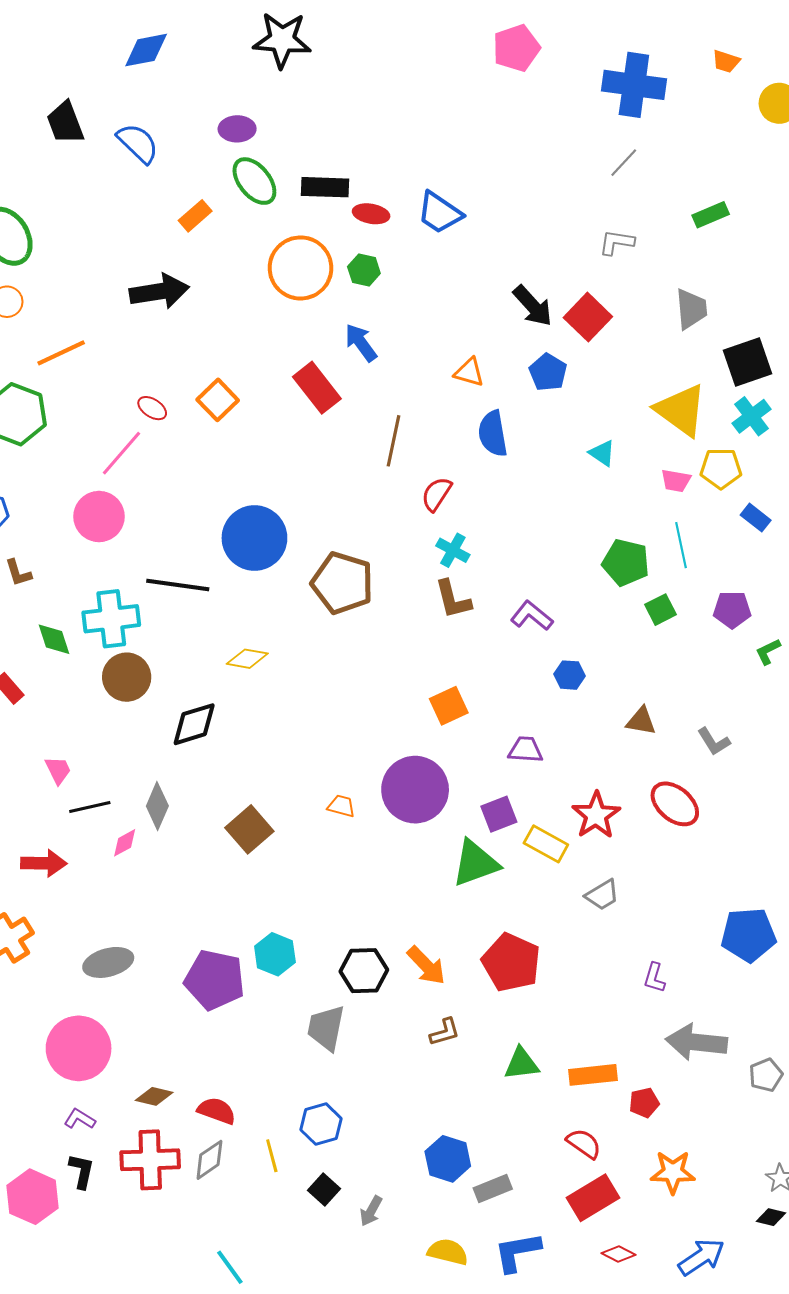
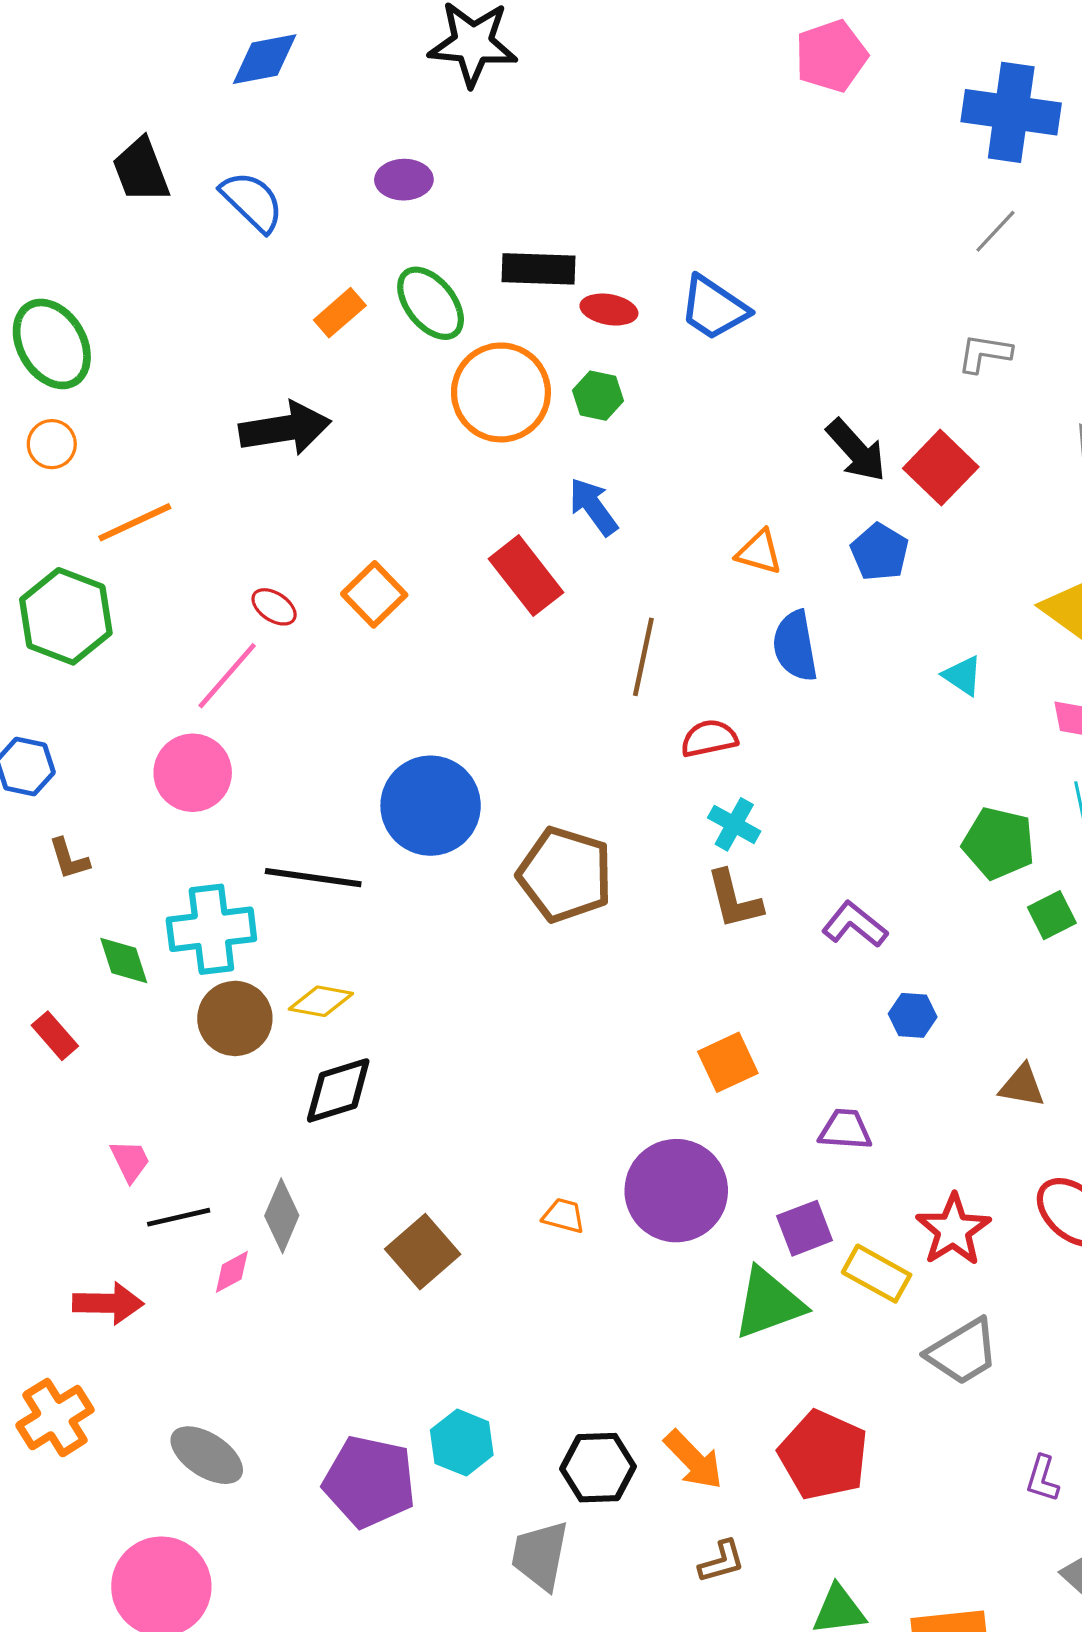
green ellipse: (254, 181) -> (431, 303), moved
red semicircle: (437, 494) -> (709, 738), turned 45
yellow diamond: (247, 659) -> (321, 1001), moved
gray trapezoid: (602, 895) -> (963, 1352), size x1.4
gray ellipse: (108, 962) -> (207, 1455), turned 48

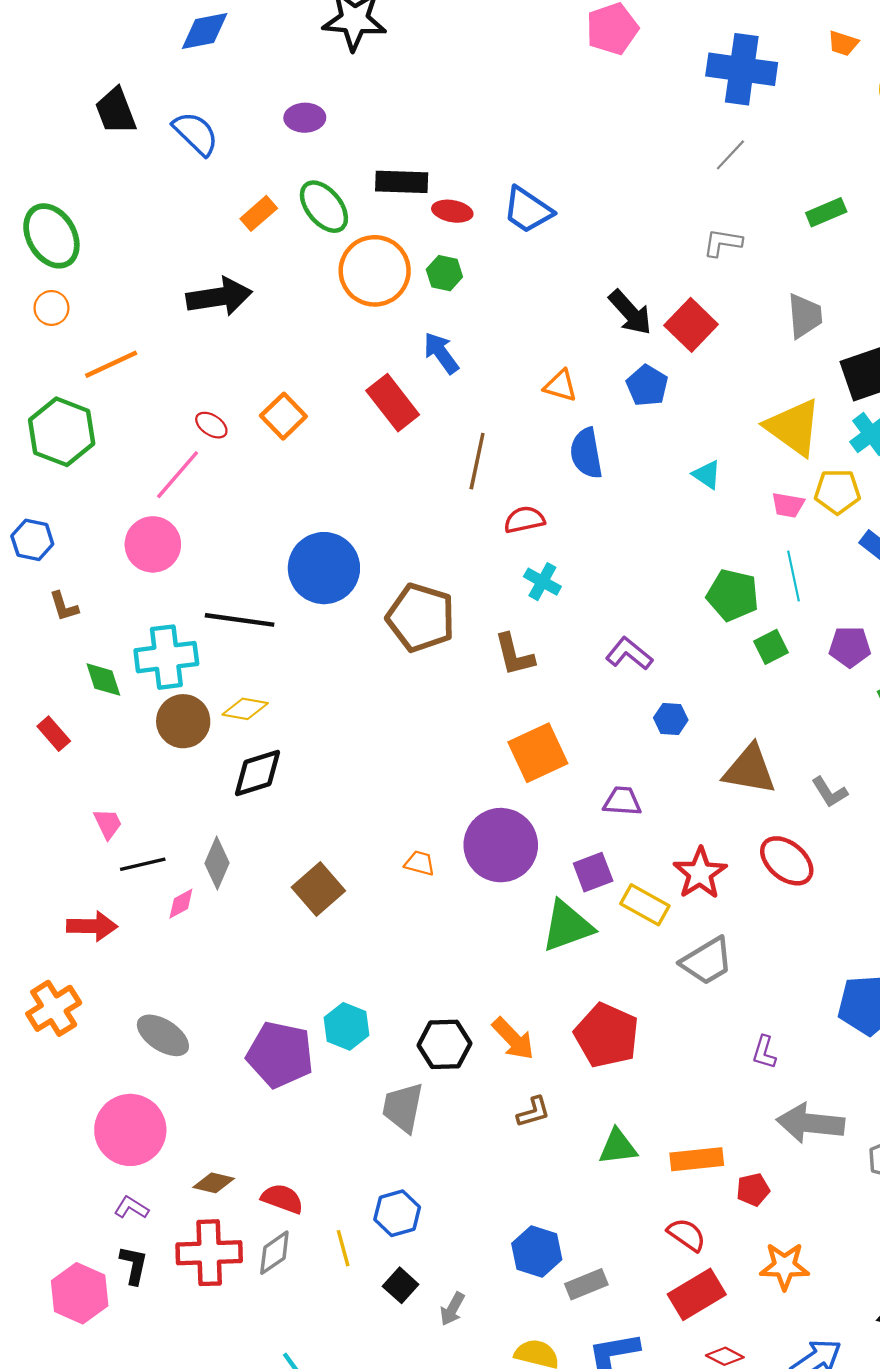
brown L-shape: (734, 900) -> (514, 655), moved
orange square: (728, 1062) -> (538, 753), size x1.4
brown triangle: (1022, 1086) -> (750, 770), size x1.6

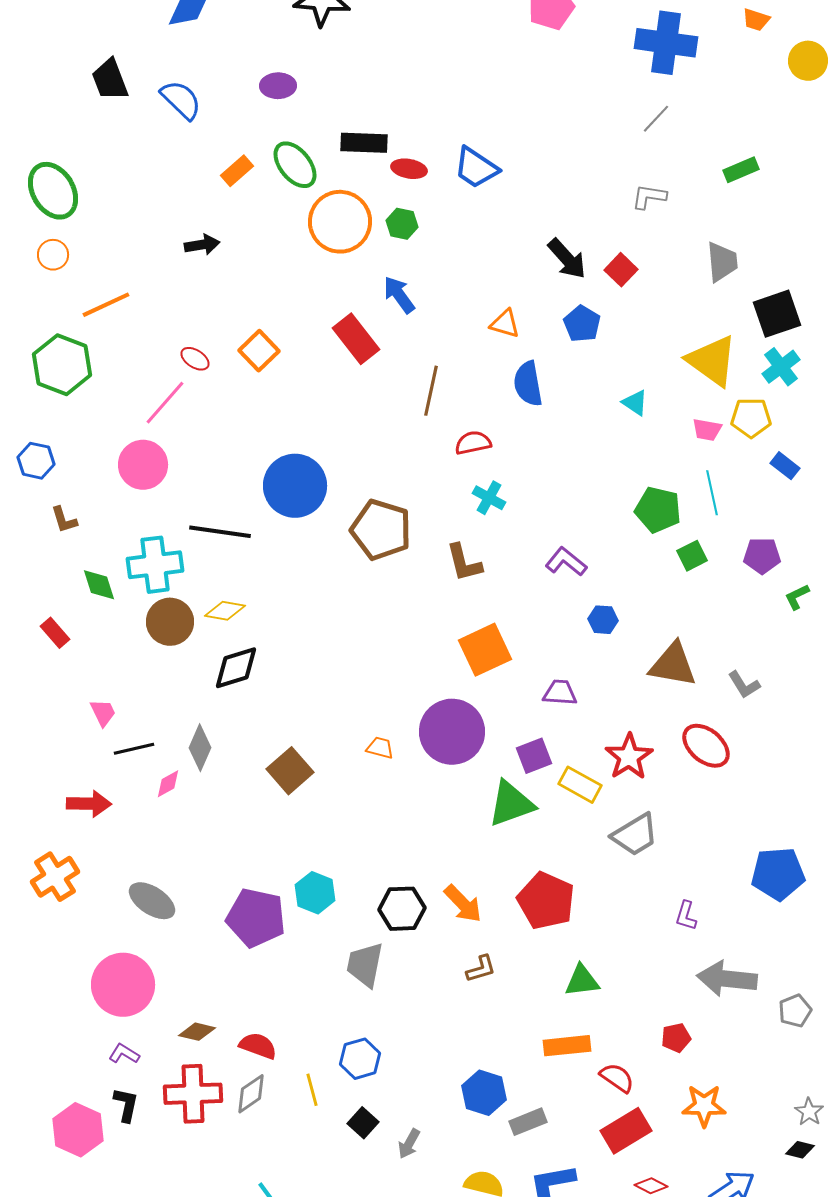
black arrow: (219, 297) -> (202, 245), size x0.6
red square: (691, 325) -> (621, 270), size x0.7
green triangle: (618, 1147) -> (582, 981), moved
orange rectangle: (697, 1159) -> (567, 1046), moved

